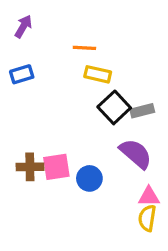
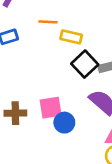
orange line: (84, 48) -> (48, 22), moved
pink square: (56, 167) -> (51, 108), moved

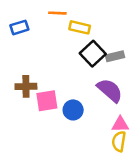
pink square: (51, 108) -> (47, 101), moved
brown cross: (15, 113) -> (26, 86), moved

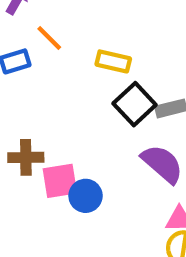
orange line: (57, 13) -> (49, 38), moved, turned 42
blue circle: (73, 110) -> (86, 196), moved

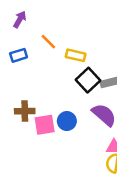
orange line: (49, 38) -> (48, 42), moved
blue circle: (86, 196) -> (67, 121), moved

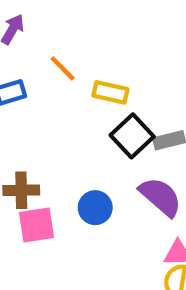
pink square: (45, 125) -> (36, 225), moved

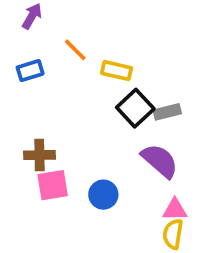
blue circle: (95, 208) -> (103, 195), moved

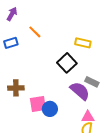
yellow rectangle: (117, 71) -> (83, 43), moved
gray rectangle: (167, 112) -> (92, 82), moved, turned 40
pink square: (53, 185) -> (38, 104), moved

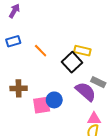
orange line: (35, 32) -> (41, 51), moved
yellow rectangle: (83, 43) -> (82, 51), moved
blue circle: (50, 109) -> (54, 100), moved

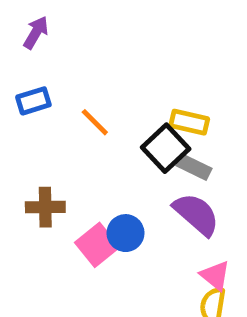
gray rectangle: (98, 82) -> (194, 167), moved
pink square: (42, 105) -> (97, 245), turned -30
pink triangle: (94, 119) -> (215, 276), turned 40

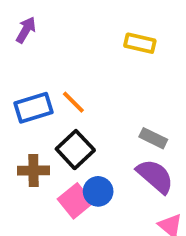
blue rectangle: (33, 101) -> (33, 108), moved, size x1.4
yellow rectangle: (189, 122) -> (140, 43), moved
black square: (166, 148) -> (75, 150), moved

